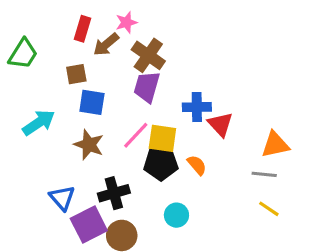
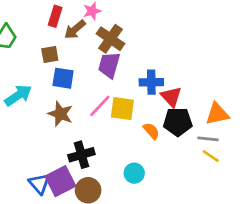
black pentagon: (161, 163) -> (178, 122), moved
blue triangle: (62, 198) -> (39, 184), moved
yellow line: (269, 209) -> (211, 156), moved

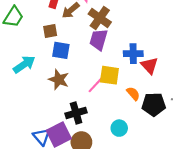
pink line: (100, 106) -> (97, 84), moved
black pentagon: (178, 122) -> (154, 104), moved

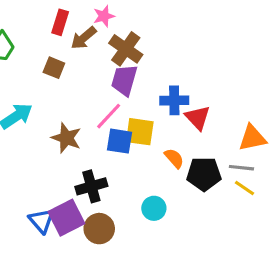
brown square: (50, 31) -> (54, 68), turned 32
blue square: (61, 50) -> (120, 141), moved
pink line: (97, 84) -> (109, 116), moved

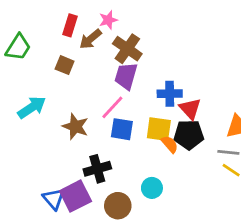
yellow square: (140, 132) -> (159, 129), moved
black pentagon: (204, 174) -> (189, 135), moved
brown circle: (99, 229) -> (118, 206), moved

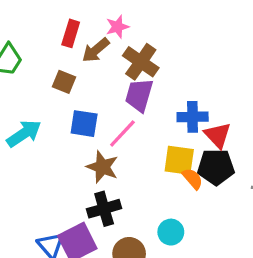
brown star: (75, 126) -> (102, 167), moved
blue square: (122, 129) -> (84, 124), moved

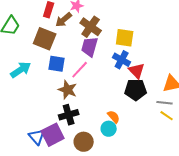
brown square: (64, 82) -> (45, 39), size x1.6
blue cross: (193, 117) -> (122, 60), turned 30
yellow square: (179, 160) -> (125, 38), moved
orange semicircle: (193, 179) -> (114, 117), moved

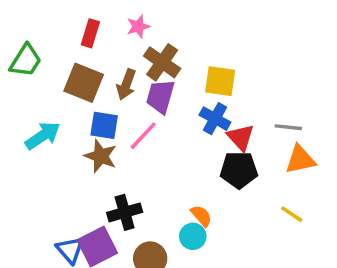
brown arrow: (64, 20) -> (126, 84), moved, turned -30
brown star: (68, 90) -> (101, 156), moved
gray line: (165, 103) -> (288, 127), moved

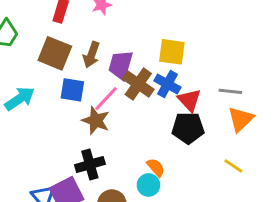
brown cross: (162, 62) -> (138, 84), moved
brown star: (101, 156) -> (96, 121), moved
orange triangle: (300, 160) -> (241, 119), turned -32

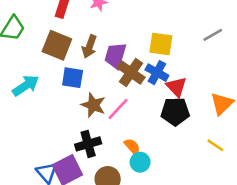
gray line: (230, 91) -> (213, 35), moved, turned -36
pink line: (106, 99) -> (118, 109), moved
orange semicircle: (156, 167) -> (132, 147), moved

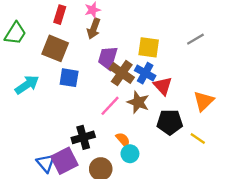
brown arrow: (89, 47) -> (94, 29), moved
brown star: (93, 105) -> (138, 102), moved
black pentagon: (175, 111) -> (170, 122), moved

